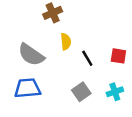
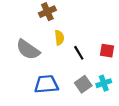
blue trapezoid: (28, 88) -> (46, 84), moved
gray square: (81, 92) -> (83, 84), moved

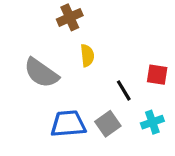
black line: (79, 53) -> (124, 90), moved
gray square: (83, 84) -> (108, 124), moved

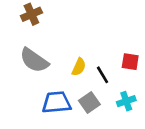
brown cross: (70, 17) -> (31, 14), moved
yellow semicircle: (87, 55) -> (79, 67), moved, turned 30

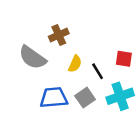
brown cross: (31, 14) -> (59, 35), moved
cyan cross: (126, 101) -> (120, 96), size x1.5

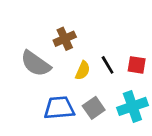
black line: (98, 71) -> (108, 65), moved

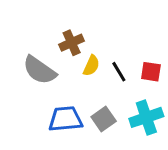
yellow semicircle: (83, 71) -> (91, 66), moved

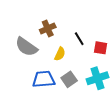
yellow semicircle: (91, 66) -> (60, 54), moved
black line: (119, 72) -> (79, 39), moved

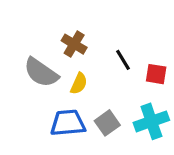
brown cross: (48, 28) -> (74, 44), turned -35
yellow semicircle: (60, 54) -> (79, 84), moved

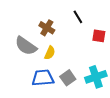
black line: (123, 60) -> (78, 17), moved
red square: (156, 74) -> (99, 36), moved

